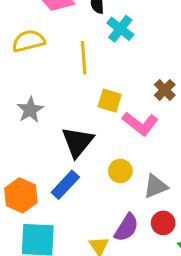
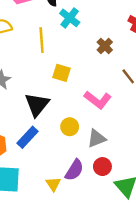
brown cross: (165, 90) -> (105, 46), moved
pink L-shape: (140, 124) -> (98, 100), moved

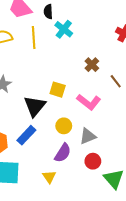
yellow line: (42, 40) -> (34, 38), moved
brown cross: (105, 46) -> (92, 65), moved
yellow square: (61, 73) -> (58, 90), moved
purple semicircle: (74, 170) -> (63, 153), moved

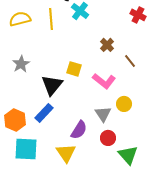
yellow circle: (64, 126) -> (124, 104), moved
gray triangle: (88, 136) -> (103, 114), turned -42
yellow triangle: (49, 177) -> (66, 153), size x1.5

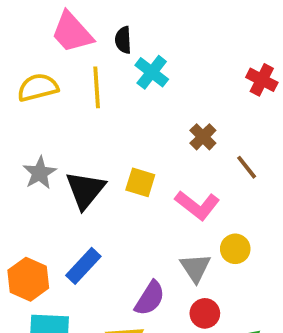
black triangle: (52, 85) -> (85, 190), moved

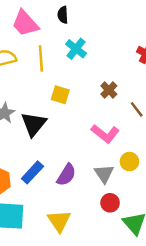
black semicircle: (123, 40) -> (63, 15), moved
yellow square: (140, 182) -> (60, 95), moved
purple semicircle: (150, 298) -> (66, 175), moved

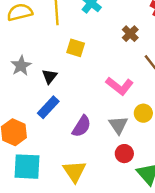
brown cross: (109, 90) -> (130, 34), moved
black triangle: (34, 124) -> (49, 76), size x0.6
blue rectangle: (32, 172) -> (48, 107), moved

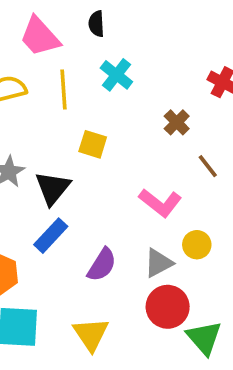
black triangle: (49, 76) -> (53, 188), size x1.5
gray triangle: (118, 125) -> (158, 263), turned 36
red circle: (124, 154) -> (168, 307), size x1.5

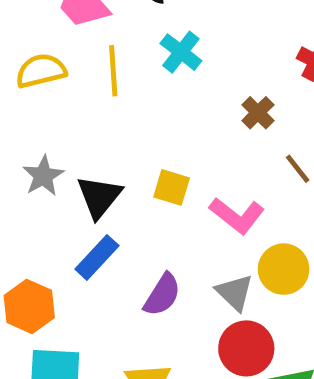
yellow square: (93, 144) -> (172, 187), moved
yellow circle: (197, 245) -> (284, 269), size x1.4
gray triangle: (158, 263) -> (235, 292), turned -48

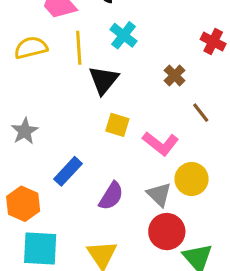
gray star: (43, 176) -> (25, 131), moved
black triangle: (99, 197) -> (103, 80), moved

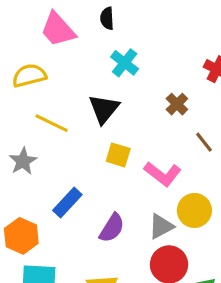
yellow line: (79, 48) -> (52, 123), moved, turned -60
gray triangle: (159, 194) -> (161, 226), turned 48

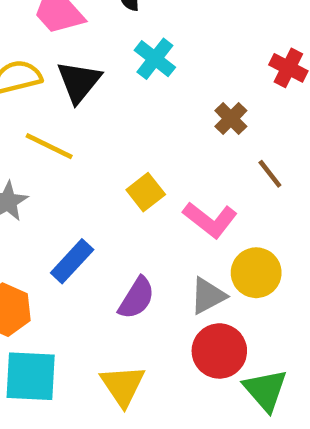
black triangle: (104, 109) -> (79, 82), moved
yellow square: (118, 155) -> (146, 192), turned 35

